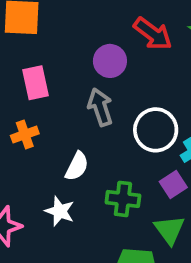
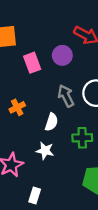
pink rectangle: (35, 83) -> (32, 63), moved
gray arrow: (100, 107) -> (66, 96), moved

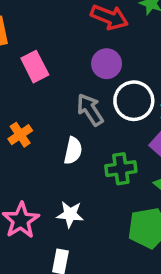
purple circle: (62, 55) -> (107, 64), moved
white star: (45, 151) -> (70, 214), moved

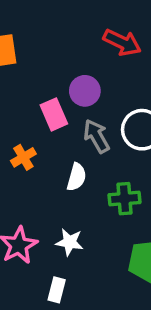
purple circle: (107, 64) -> (85, 91), moved
pink rectangle: (35, 67) -> (54, 114), moved

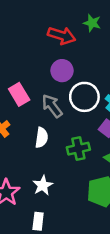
purple circle: (85, 91) -> (62, 71), moved
white star: (69, 242) -> (43, 185), turned -30

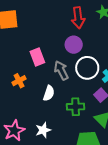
red arrow: (62, 36) -> (78, 18), turned 55

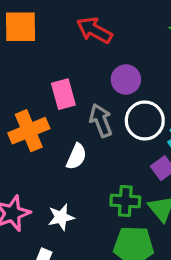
red arrow: (78, 18) -> (94, 30), moved, turned 120
orange cross: (19, 81) -> (29, 131), size x1.6
green cross: (76, 107) -> (125, 201), moved

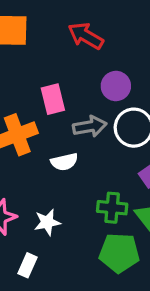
gray arrow: (101, 120) -> (90, 126), turned 100
white semicircle: (76, 156) -> (64, 162), turned 52

